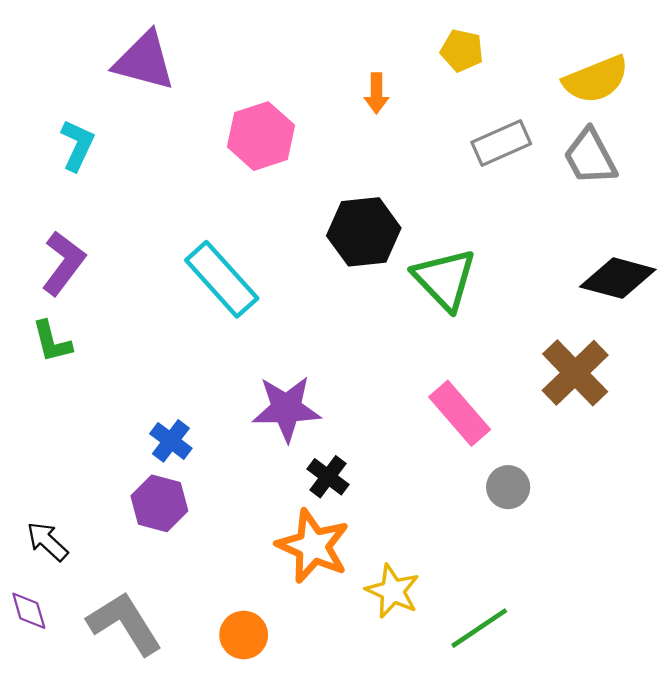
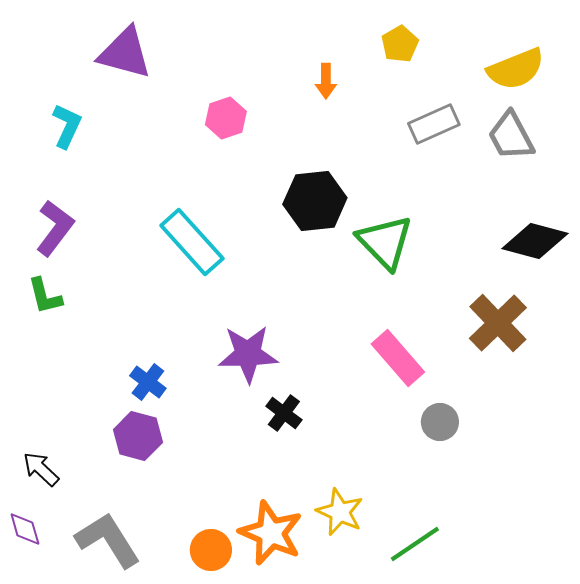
yellow pentagon: (462, 51) -> (400, 44), turned 30
pink hexagon: (261, 136) -> (226, 118), size x0.7
orange star: (313, 546) -> (271, 533), moved

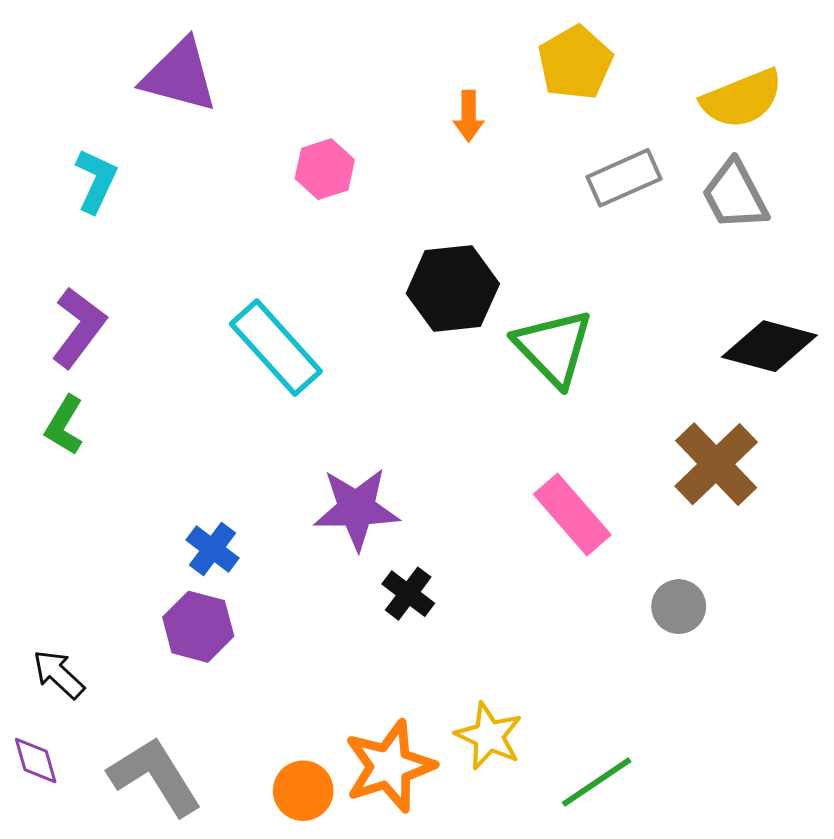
yellow pentagon: (400, 44) -> (575, 63), size x1.4
green L-shape: (45, 296) -> (64, 425), turned 45
gray circle: (440, 422) -> (679, 607), moved
orange star: (271, 533) -> (390, 766), turned 30

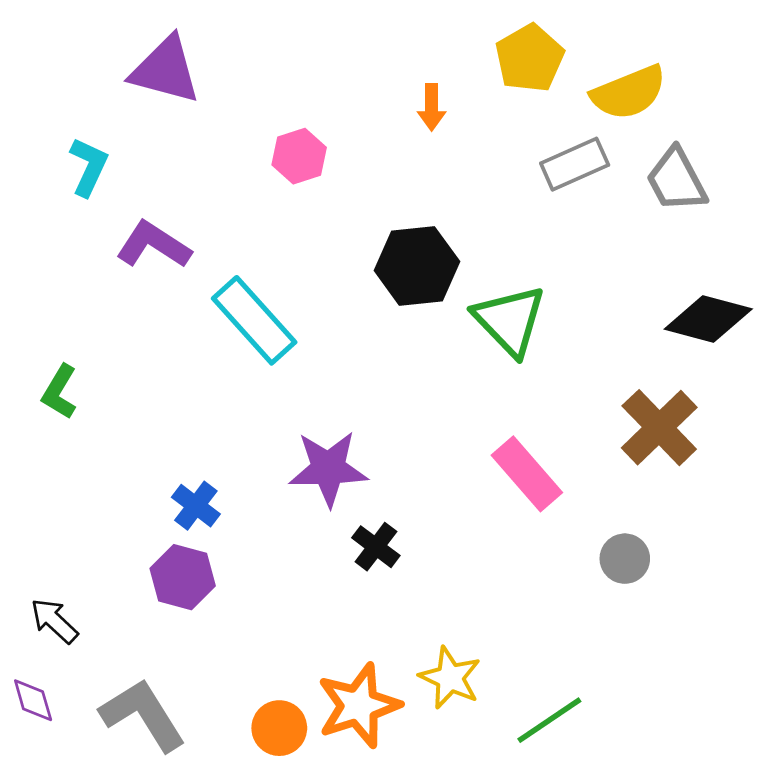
yellow semicircle: (742, 99) -> (629, 93), moved
purple L-shape: (79, 327) -> (154, 245), moved, turned -94

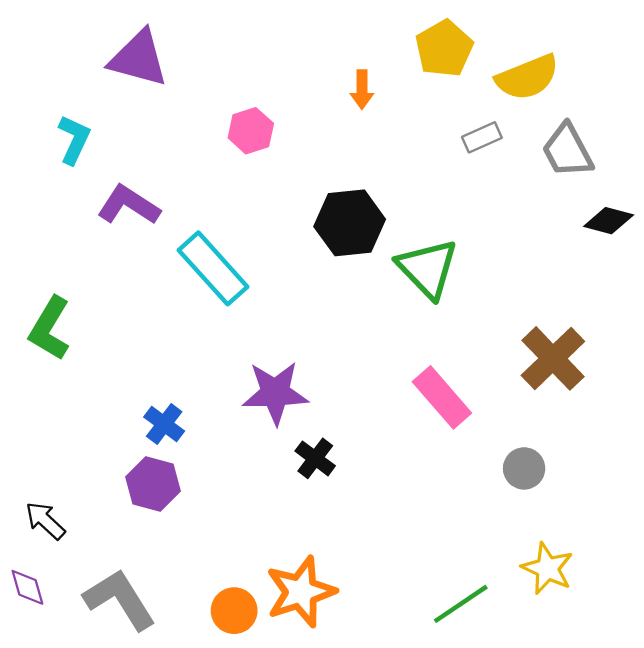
gray rectangle: (575, 164) -> (482, 137), size x0.7
black diamond: (708, 319) -> (609, 221), moved, size x0.7
green L-shape: (60, 392) -> (50, 328), size x1.4
yellow star: (450, 678) -> (547, 568), moved

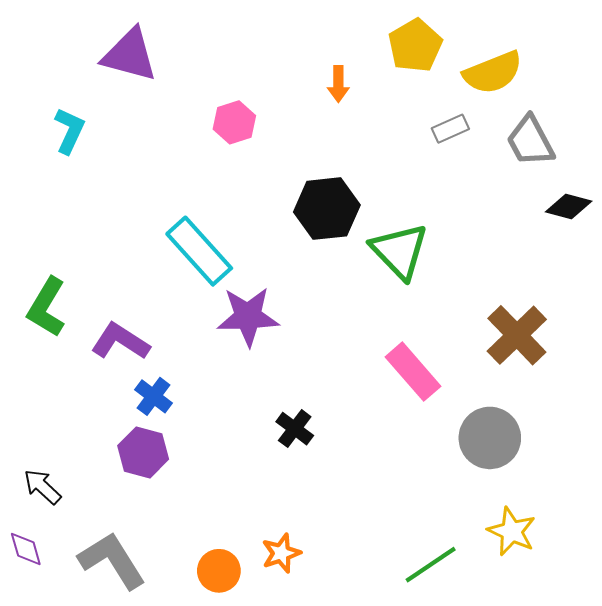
purple L-shape: (129, 205) -> (120, 341), moved
purple star: (275, 393) -> (248, 316), moved
gray circle: (524, 468) -> (490, 438), size x1.6
orange star: (301, 592) -> (281, 553), size x0.6

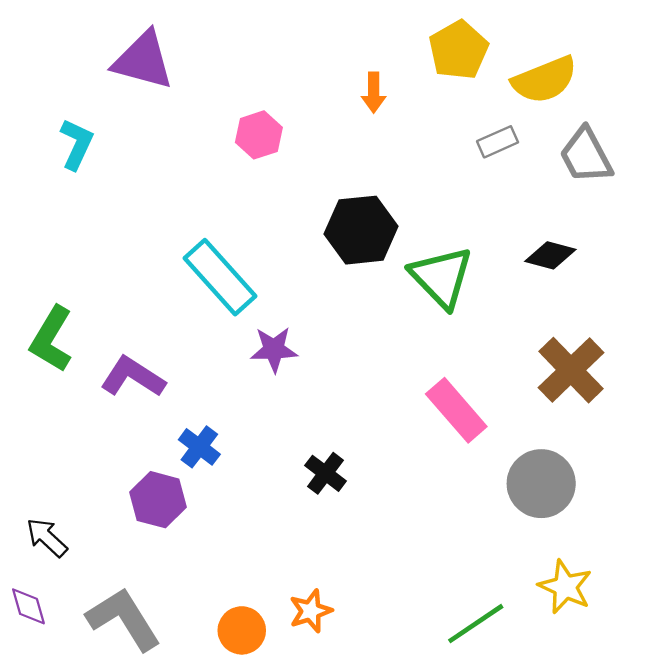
black diamond: (569, 206) -> (550, 255), moved
purple star: (248, 316) -> (274, 349), size x0.7
blue cross: (154, 396) -> (199, 447), moved

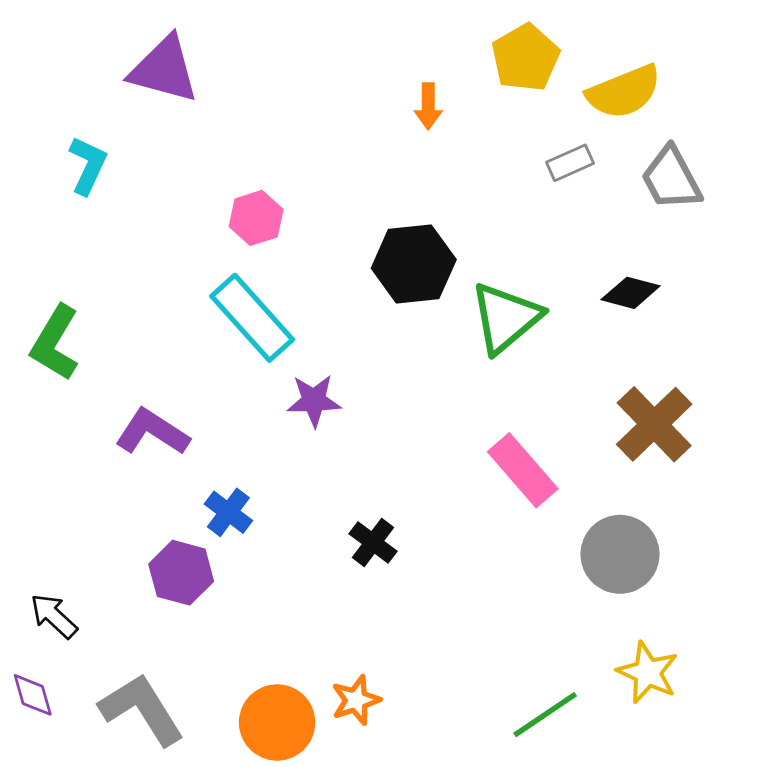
pink hexagon: (259, 135) -> (256, 218), moved
green triangle: (441, 277) -> (506, 318), turned 34
green L-shape: (51, 339) -> (55, 343), moved
orange circle: (242, 630) -> (277, 722), size x1.4

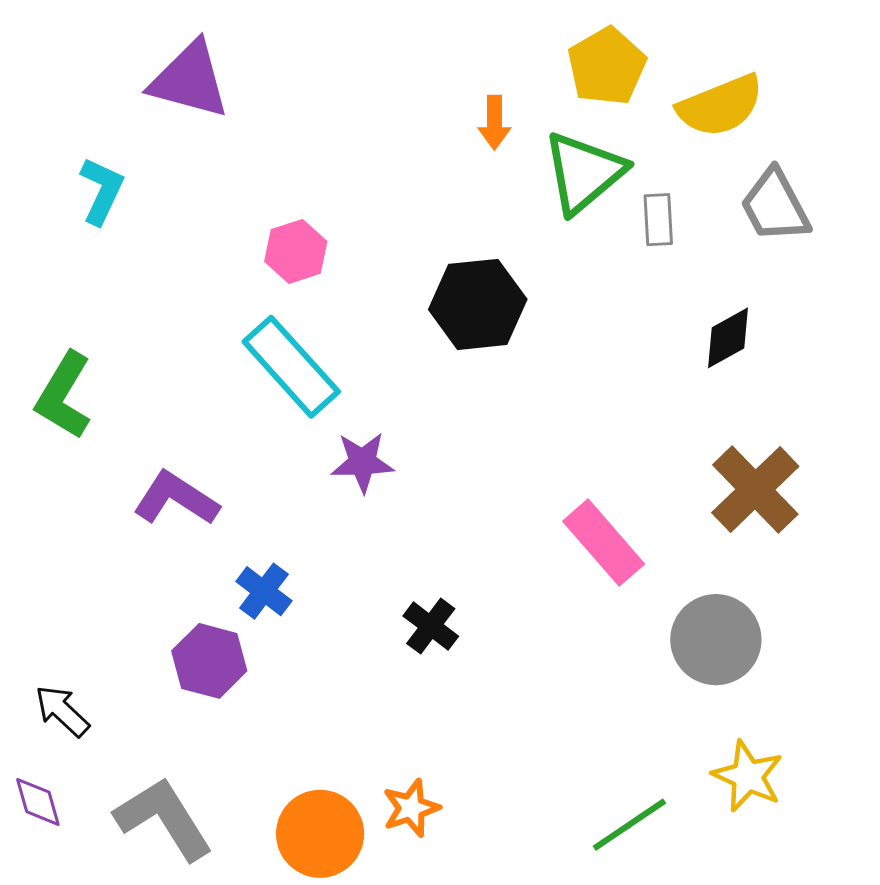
gray rectangle: (570, 163) -> (658, 220), moved, turned -69
black diamond: (631, 293) -> (728, 338), turned -44
green triangle: (506, 318) -> (584, 173), moved

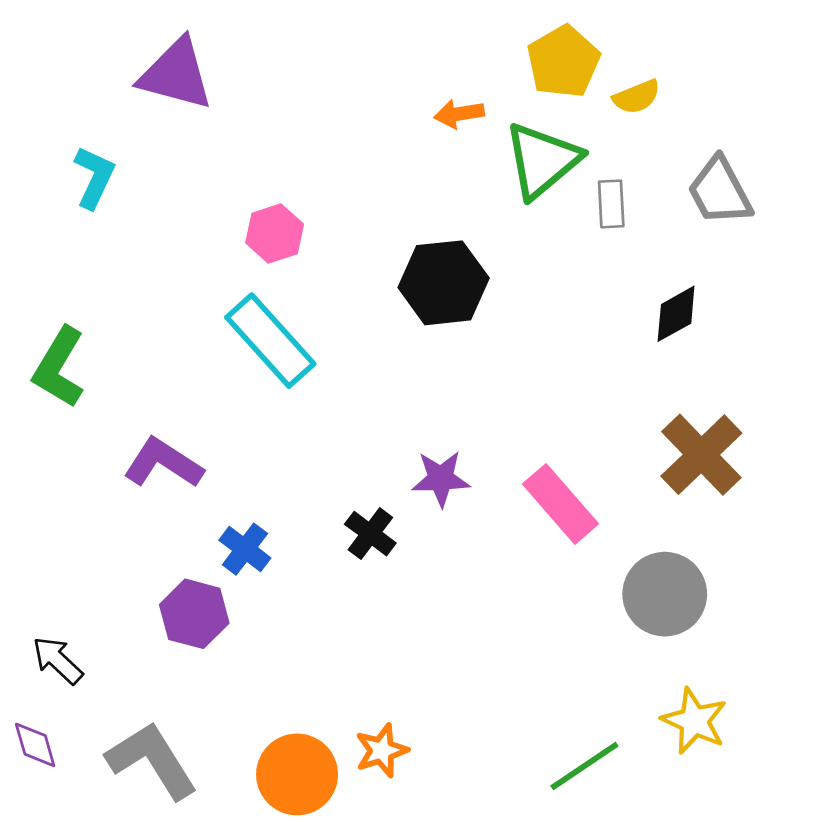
yellow semicircle: (720, 106) -> (637, 97), moved, size x0.6
orange arrow: (494, 122) -> (459, 114), turned 81
purple star: (362, 462) -> (441, 479), moved
black cross: (431, 626) -> (370, 534), moved

